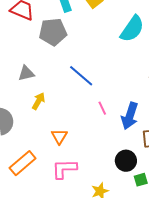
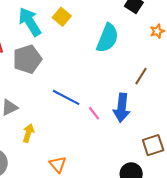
pink line: (102, 108) -> (94, 113), moved
blue arrow: (130, 116) -> (122, 108), moved

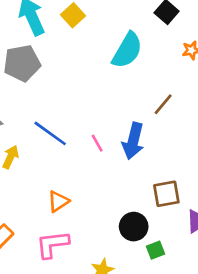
blue line: (66, 97) -> (50, 133), moved
orange triangle: (58, 164) -> (58, 201), moved, turned 30

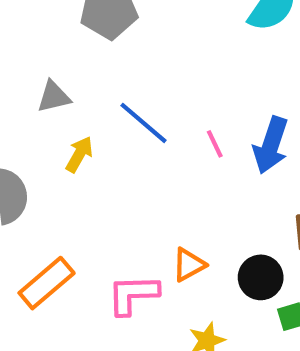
orange triangle: (58, 201) -> (189, 265), moved

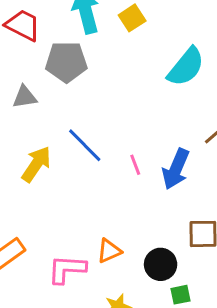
gray triangle: (54, 97) -> (25, 97), moved
yellow arrow: (79, 154) -> (36, 164), size x1.4

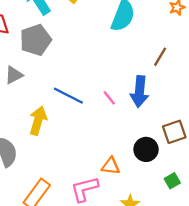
orange triangle: (109, 251) -> (111, 166), turned 48
black circle: (161, 264) -> (146, 149), moved

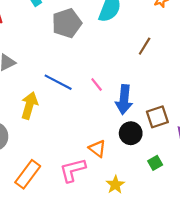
gray pentagon: (36, 40) -> (67, 23), moved
blue arrow: (139, 91) -> (124, 100), moved
orange triangle: (111, 166) -> (97, 149), turned 30

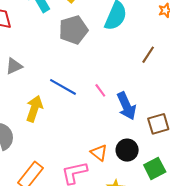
blue arrow: (124, 100) -> (127, 106), turned -32
black circle: (131, 133) -> (127, 150), moved
green square: (155, 163) -> (155, 168), size x1.5

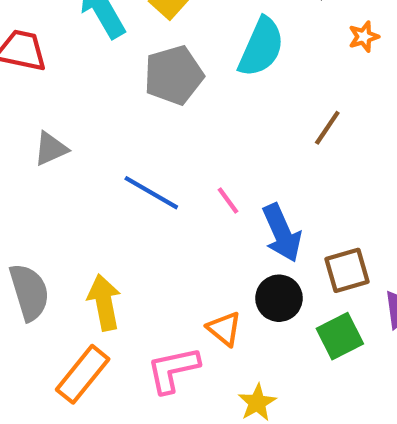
yellow arrow: (34, 109) -> (104, 302), moved, turned -30
black circle: (127, 150) -> (279, 298), moved
green square: (155, 168) -> (340, 336), moved

